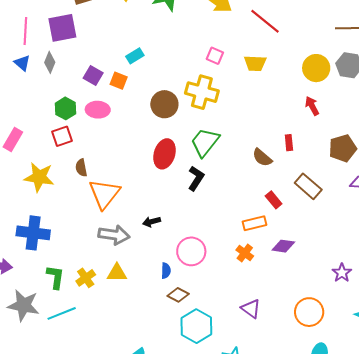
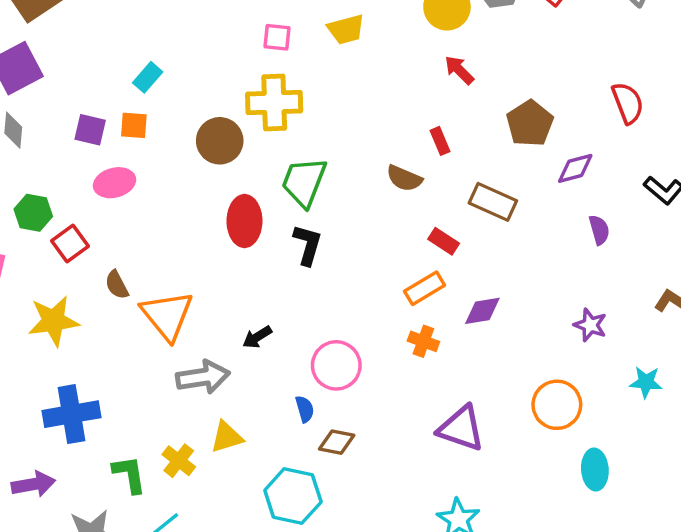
green hexagon: (65, 108) -> (33, 213), moved
purple triangle: (251, 309) -> (461, 428), size x1.4
cyan hexagon: (196, 326) -> (293, 496), moved

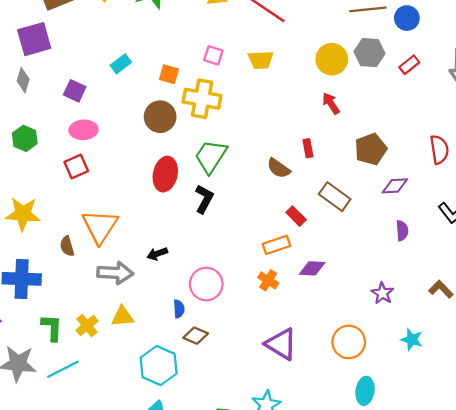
orange square: (134, 125) -> (169, 74), moved
red square: (70, 244) -> (76, 167), moved
brown semicircle: (117, 285) -> (67, 246), moved

